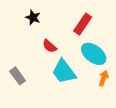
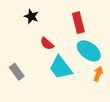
red rectangle: (83, 24) -> (78, 23), turned -48

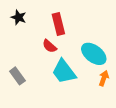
black star: (31, 16) -> (19, 17), moved
red rectangle: (78, 23) -> (58, 24), moved

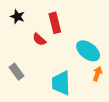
red semicircle: (50, 46) -> (39, 39), moved
cyan trapezoid: (64, 72) -> (61, 83), moved, turned 35

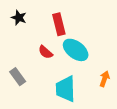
red semicircle: (39, 39) -> (46, 52), moved
cyan ellipse: (88, 51) -> (76, 50), moved

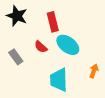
black star: (19, 18) -> (17, 16), size x1.5
gray rectangle: (18, 77) -> (16, 57), moved

